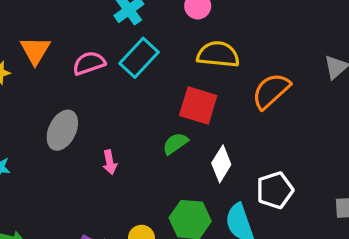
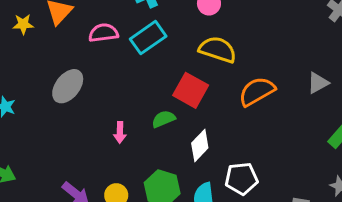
pink arrow: (110, 162) -> (120, 132), moved

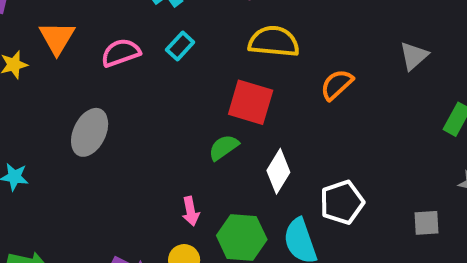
cyan rectangle: (148, 38) -> (180, 46), size x0.6
orange semicircle: (257, 91) -> (337, 85), size x0.7
pink arrow: (120, 132) -> (191, 211), moved

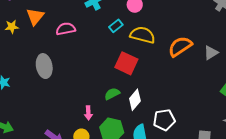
cyan rectangle: (180, 46) -> (116, 26), moved
orange semicircle: (337, 85) -> (180, 46), moved, size x1.4
gray ellipse: (90, 132) -> (44, 66), turned -45
green semicircle: (224, 147) -> (112, 94), moved

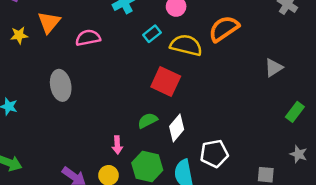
orange semicircle: (180, 46) -> (224, 29), moved

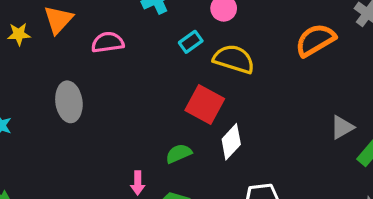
orange semicircle: (224, 29) -> (315, 40), moved
gray triangle: (274, 68) -> (342, 127), moved
white diamond: (177, 128) -> (231, 142), moved

